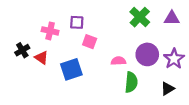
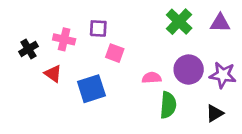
black cross: (22, 50) -> (28, 49), moved
purple star: (174, 59) -> (223, 75), turned -30

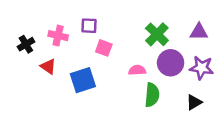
green cross: (179, 22) -> (157, 34), moved
purple triangle: (220, 23) -> (199, 32), moved

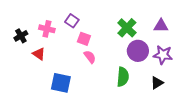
purple square: (89, 26) -> (72, 21), turned 32
pink semicircle: (137, 70) -> (90, 57), moved, turned 56
blue square: (83, 80) -> (61, 83), moved, turned 30

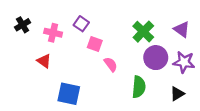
purple triangle: (161, 26) -> (182, 29), turned 35
black cross: (21, 36) -> (23, 25), moved
pink semicircle: (90, 57) -> (111, 64), moved

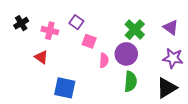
purple circle: (156, 58) -> (126, 54), moved
pink semicircle: (111, 64) -> (104, 60), turned 40
black triangle: (177, 94) -> (167, 88), size x1.5

